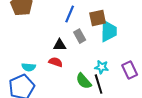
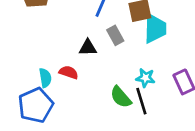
red semicircle: (56, 62) -> (69, 72), moved
cyan semicircle: (29, 67) -> (45, 78), turned -104

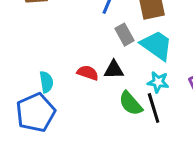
cyan trapezoid: (155, 28) -> (157, 45), moved, turned -56
black triangle: (88, 48) -> (114, 70), moved
red semicircle: (69, 72) -> (88, 73), moved

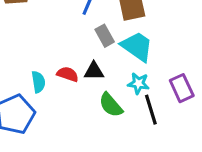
cyan semicircle: (46, 82) -> (38, 82), moved
black line: (154, 108) -> (151, 110), moved

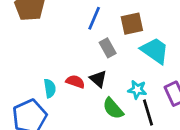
cyan trapezoid: (137, 46) -> (155, 51), moved
black triangle: (94, 71) -> (98, 79), turned 42

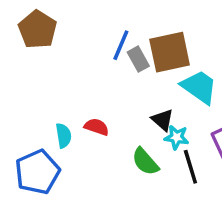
brown square: (132, 24) -> (170, 52), size x1.4
gray rectangle: (108, 48) -> (138, 59), moved
black triangle: (98, 79) -> (163, 120), moved

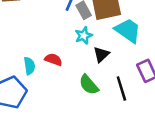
black triangle: (163, 120) -> (101, 54), turned 36
cyan star: (177, 137) -> (84, 36), moved, turned -30

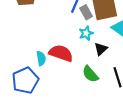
red semicircle: (53, 60) -> (61, 53), size x1.6

